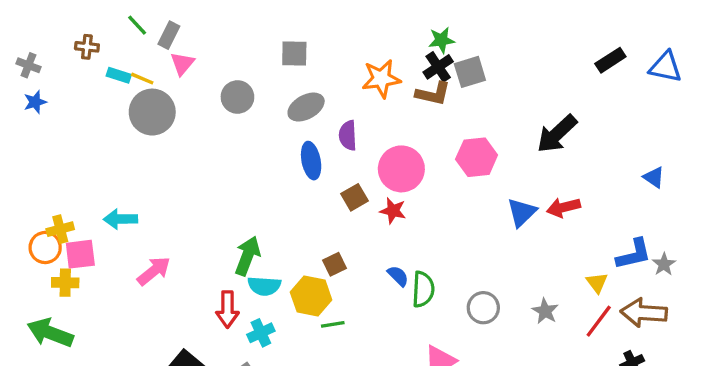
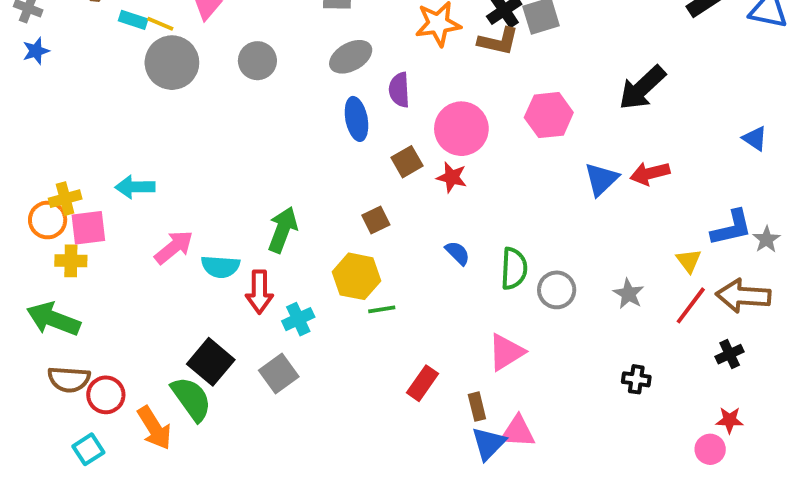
gray circle: (237, 97) -> (257, 61), moved
brown square: (334, 264) -> (376, 220), moved
cyan semicircle: (264, 286) -> (220, 267), moved
green semicircle: (423, 289) -> (514, 269), moved

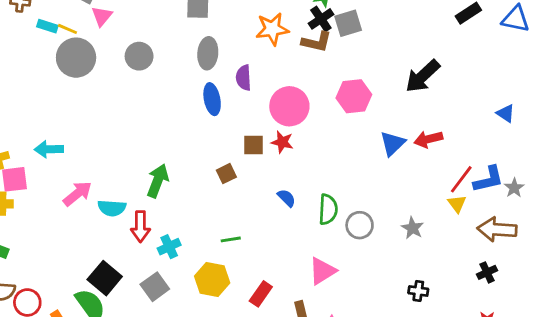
gray ellipse: (351, 57) -> (208, 53), turned -56
brown square: (407, 162) -> (254, 145), moved, turned 30
yellow hexagon: (356, 276) -> (212, 280), moved
red line: (691, 305) -> (461, 179), moved

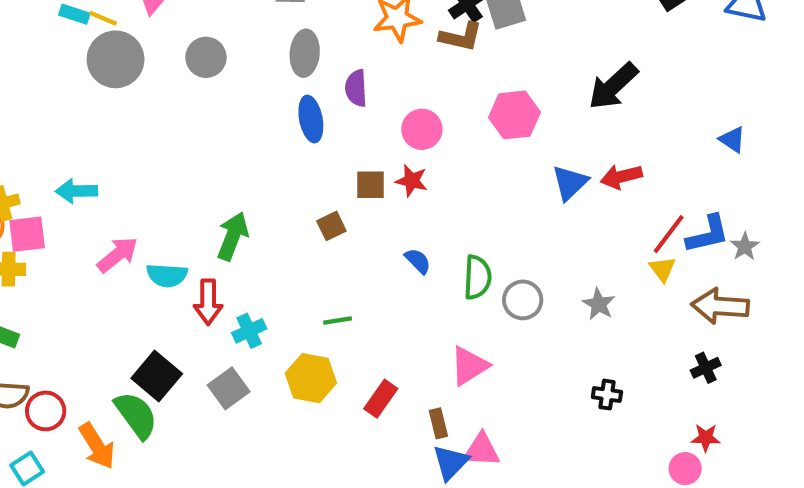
pink circle: (289, 106) -> (422, 129), size x0.7

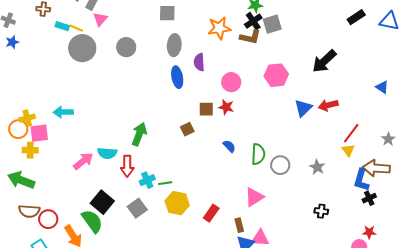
blue L-shape: (708, 234) -> (361, 180), moved, turned 120
pink arrow: (118, 255) -> (83, 161), moved
green line: (338, 321) -> (165, 183), moved

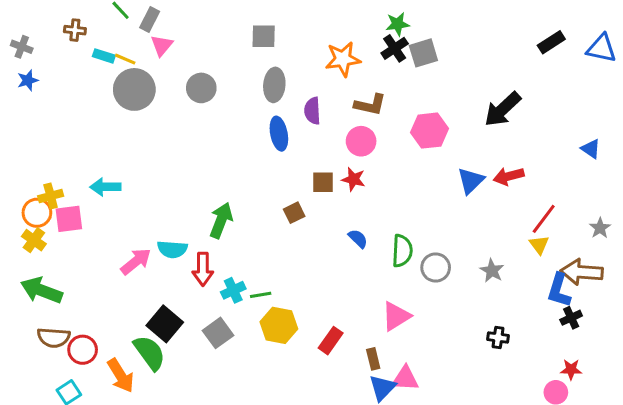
brown L-shape: (250, 37) -> (370, 105), moved
yellow cross: (30, 150) -> (34, 240), moved, turned 35

